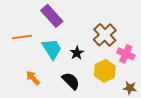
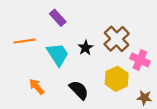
purple rectangle: (52, 16) -> (58, 18), size x0.7
black star: (77, 53) -> (85, 48), moved

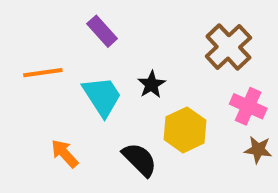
brown cross: (117, 39) -> (228, 47), moved
yellow hexagon: (117, 79) -> (185, 130), moved
brown star: (144, 98) -> (258, 150), moved

